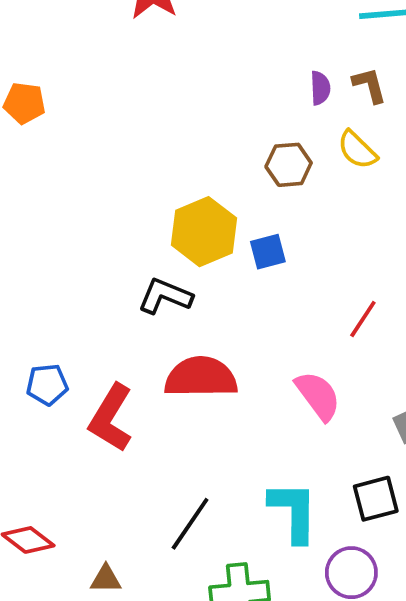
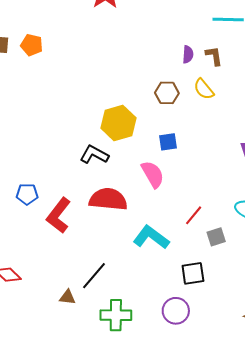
blue square: (268, 252) -> (168, 142), moved
red line: (363, 319) -> (194, 215), moved
pink semicircle: (318, 396) -> (153, 174), moved
cyan L-shape: (293, 512) -> (151, 237), moved, turned -60
brown triangle: (106, 579) -> (67, 297), moved

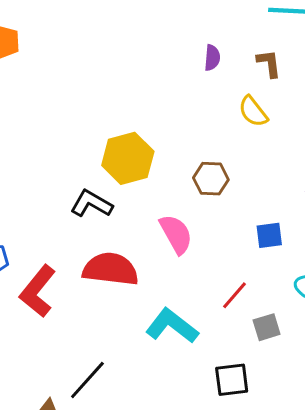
purple semicircle: (188, 54) -> (212, 58), moved
brown hexagon: (167, 93) -> (211, 179), moved
blue square: (168, 142) -> (269, 235), moved

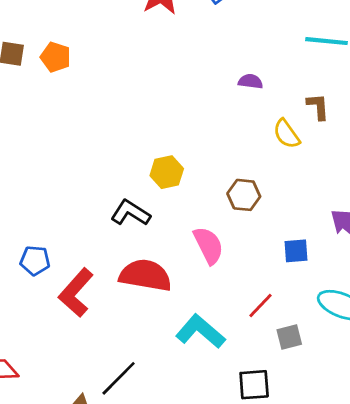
purple semicircle: (212, 58) -> (251, 81), turned -90
brown L-shape: (269, 63) -> (318, 107), moved
yellow hexagon: (128, 158) -> (167, 172), size x0.7

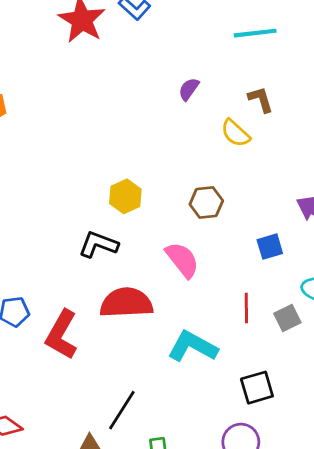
purple semicircle: (251, 81) -> (189, 89), turned -50
red line: (261, 305) -> (246, 308), turned -32
gray square: (289, 337) -> (287, 318), moved

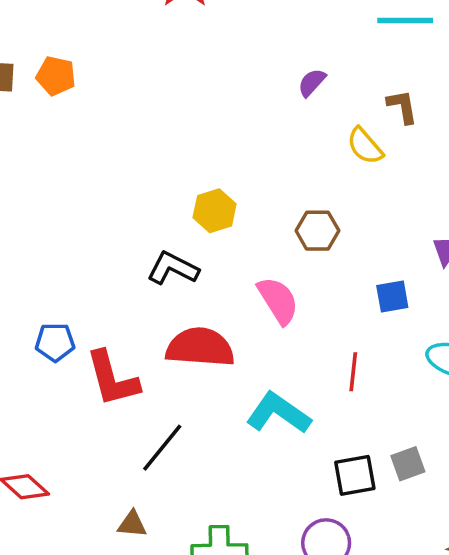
gray square: (287, 318) -> (408, 464), moved
red L-shape: (62, 335) -> (112, 379), turned -51
black line: (122, 410) -> (162, 448), moved

